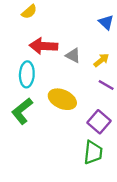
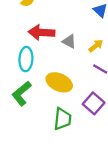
green trapezoid: (93, 152) -> (63, 119), moved

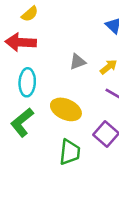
red arrow: (41, 32) -> (21, 42), moved
gray triangle: (69, 41) -> (78, 62), turned -48

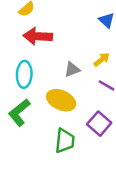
red arrow: (21, 42) -> (38, 36), moved
gray triangle: (78, 62) -> (72, 69), moved

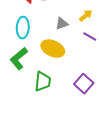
purple square: (99, 124) -> (84, 84), moved
green trapezoid: (65, 141) -> (43, 82), moved

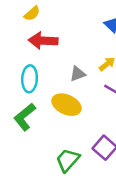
green trapezoid: (43, 82) -> (68, 160), moved, turned -145

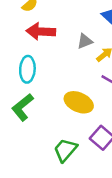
gray triangle: (78, 74) -> (85, 41), moved
yellow ellipse: (66, 105) -> (79, 102), moved

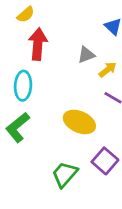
red arrow: (41, 31) -> (38, 44), turned 92

